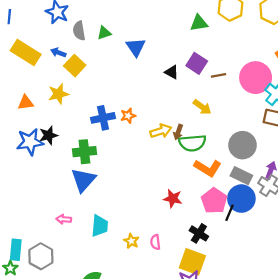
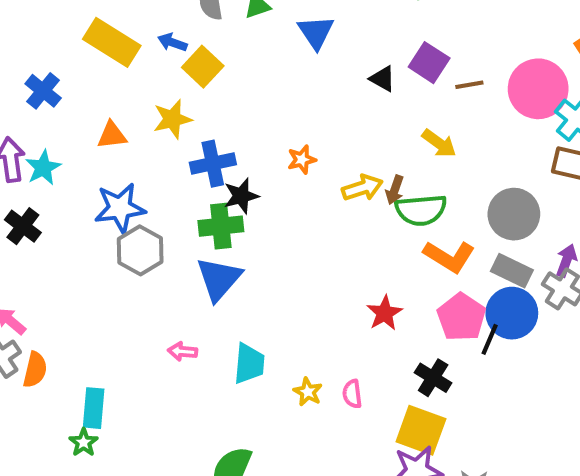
blue cross: (103, 118) -> (213, 164), moved
black star: (49, 135) -> (241, 196), moved
red star: (173, 199) -> (385, 313), turned 30
gray hexagon: (41, 256) -> (140, 250), moved

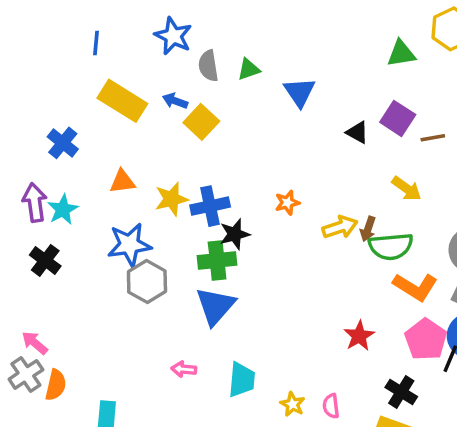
yellow star: (172, 119) -> (171, 199), moved

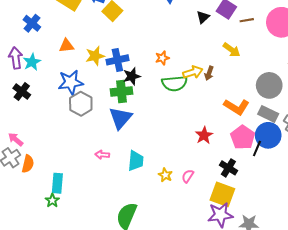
black triangle: (357, 132) -> (203, 17), turned 48
green semicircle: (391, 246) -> (174, 83), moved
pink semicircle: (331, 406) -> (188, 176), turned 40

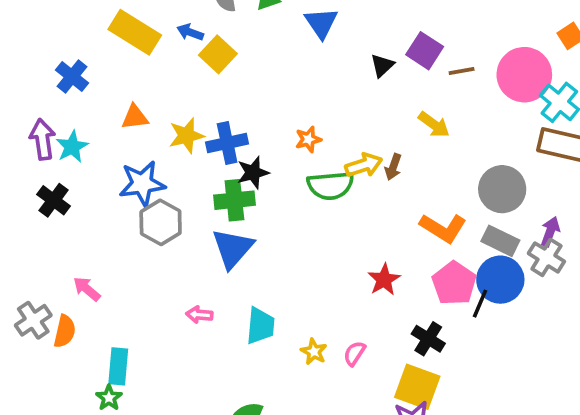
pink arrow: (16, 139) -> (87, 289), moved

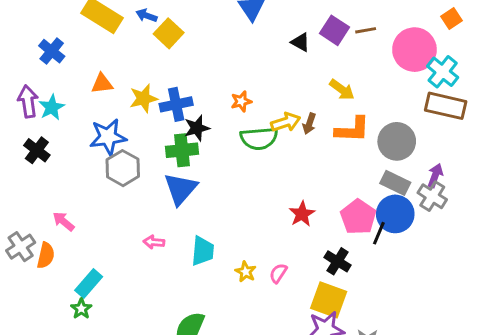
black triangle: (382, 65) -> (300, 42), turned -48
brown line: (462, 71) -> (366, 30), moved
orange L-shape: (443, 228) -> (352, 130), moved, turned -30
cyan rectangle: (118, 366) -> (89, 284), turned 36

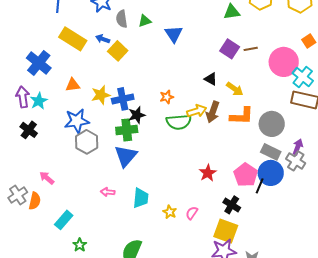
black triangle: (300, 42) -> (211, 79), moved
blue cross: (52, 51) -> (39, 63), size x1.4
brown arrow: (309, 124) -> (213, 112), size x1.5
green star: (81, 309) -> (80, 245), moved

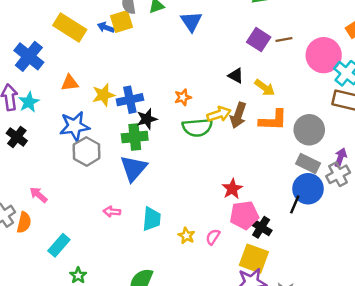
yellow square: (118, 51) -> (121, 21), moved, turned 30
gray cross: (296, 161) -> (338, 174), turned 30
pink pentagon: (246, 175) -> (244, 215), moved, turned 30

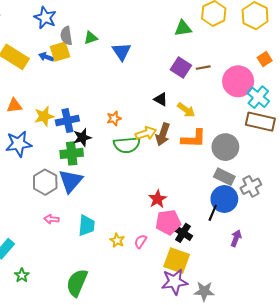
gray hexagon: (87, 151) -> (45, 182), moved
purple arrow: (341, 157) -> (236, 238), moved

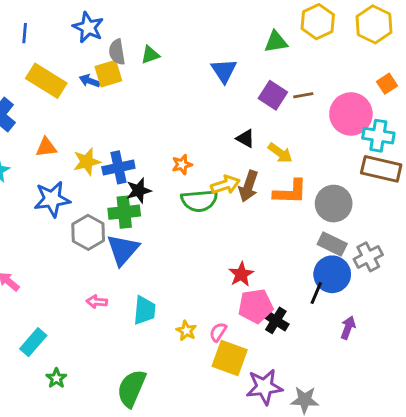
blue triangle: (121, 52) -> (224, 71), moved
cyan cross: (258, 97) -> (378, 136), turned -30
gray hexagon: (45, 182) -> (88, 232), moved
yellow square: (177, 261) -> (230, 358), moved

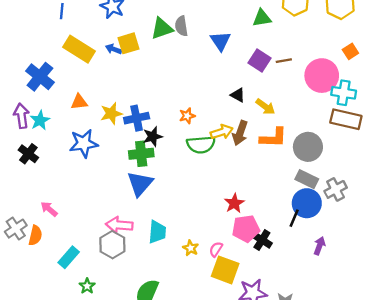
gray semicircle: (117, 52) -> (181, 26), moved
green triangle: (150, 55) -> (162, 28), size x1.5
gray hexagon: (88, 232) -> (112, 245), moved
pink arrow: (97, 302) -> (119, 225), size x1.6

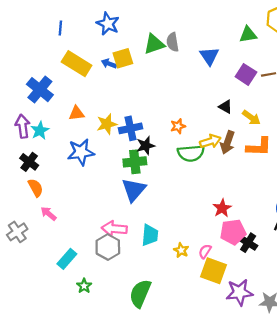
orange semicircle: (35, 235) -> (36, 188), moved, turned -42

